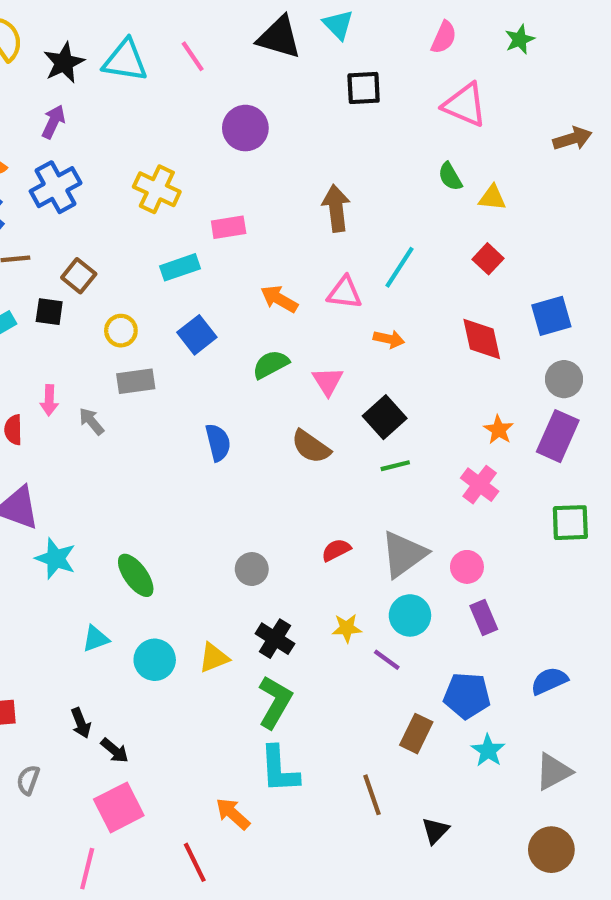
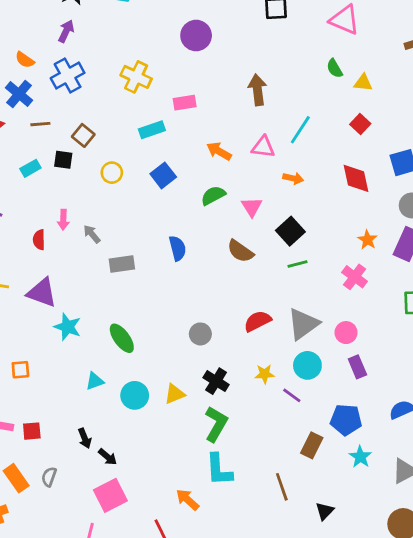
gray rectangle: (136, 381) -> (122, 264), moved
red semicircle: (336, 550) -> (257, 321), size x1.4

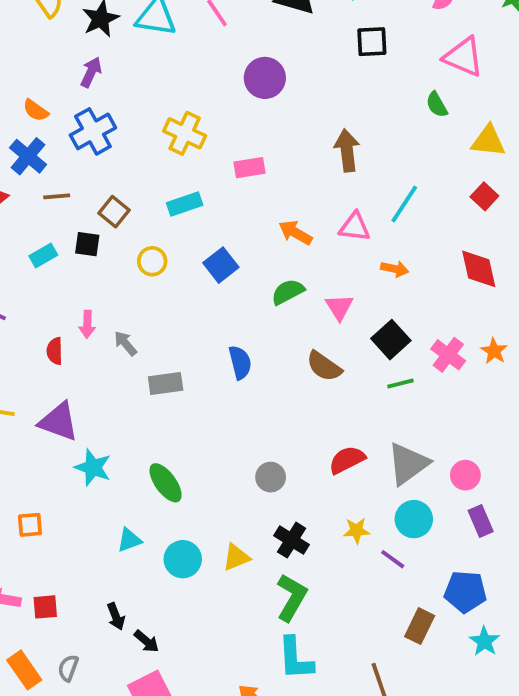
green semicircle: (335, 68) -> (437, 105), moved
yellow triangle: (363, 83) -> (488, 141), size x1.4
cyan rectangle: (152, 130) -> (185, 204), moved
pink cross: (355, 277) -> (448, 355), moved

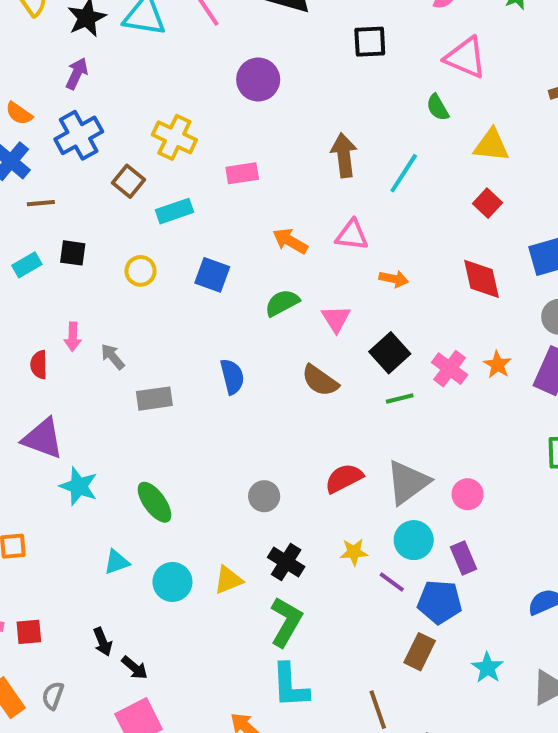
cyan line: (404, 204) -> (404, 173), moved
brown square: (114, 212) -> (129, 181), moved
blue square: (221, 265) -> (212, 275), turned -32
purple rectangle: (481, 521) -> (464, 558), moved
blue pentagon: (465, 592) -> (440, 602), moved

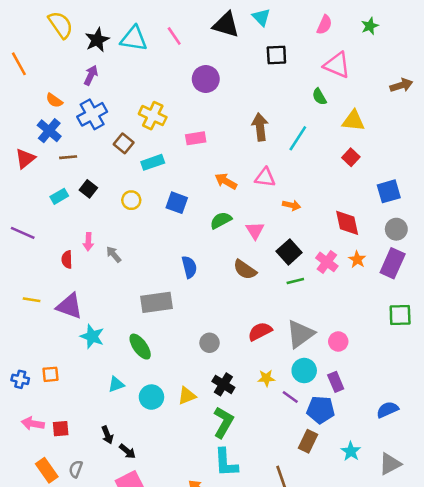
black square: (73, 253) -> (88, 189), turned 30
red diamond: (481, 279) -> (347, 223), moved
gray rectangle: (154, 399) -> (157, 302), moved, size x1.4

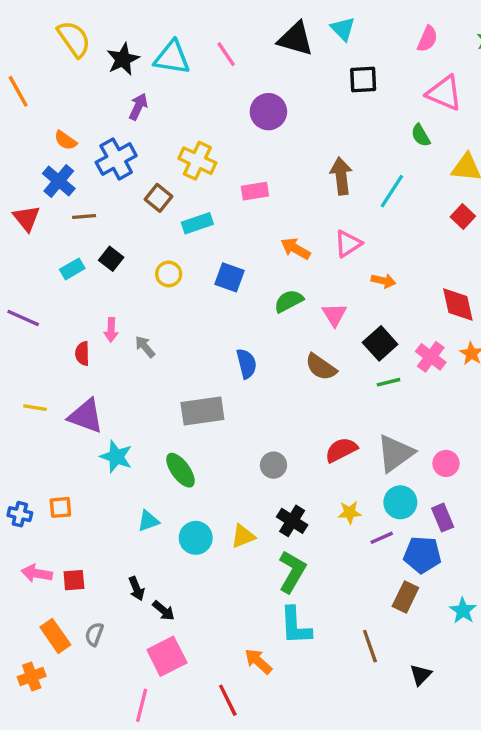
purple arrow: (91, 75) -> (138, 107), moved
red triangle: (25, 158) -> (27, 218), turned -30
pink triangle: (265, 177) -> (348, 244), turned -40
purple line: (290, 397) -> (382, 538), turned -60

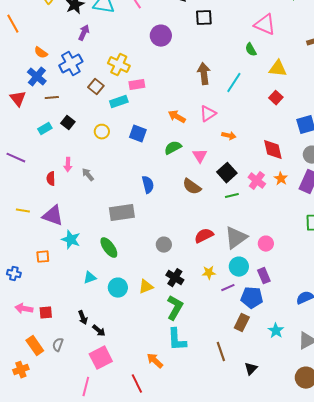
black square: (363, 79) -> (204, 18), moved
pink rectangle: (255, 191) -> (137, 85), moved
orange square: (60, 507) -> (43, 257), moved

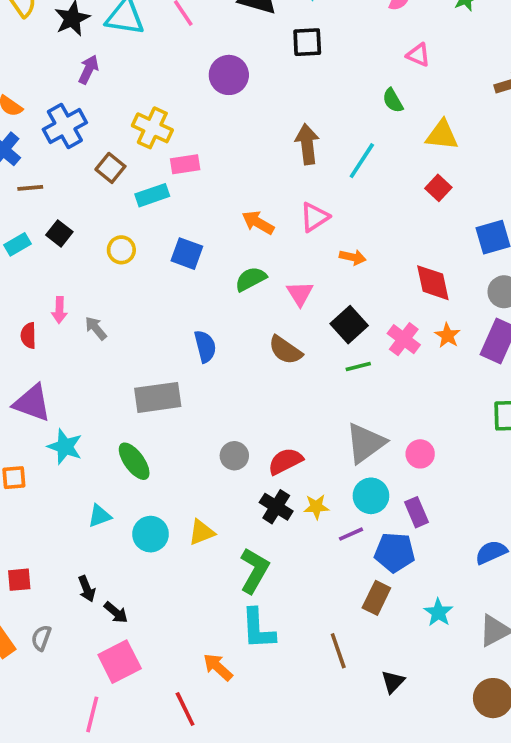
pink triangle: (265, 25) -> (418, 55), size x0.6
red semicircle: (204, 236) -> (285, 461), moved
black cross: (175, 278) -> (276, 507), moved

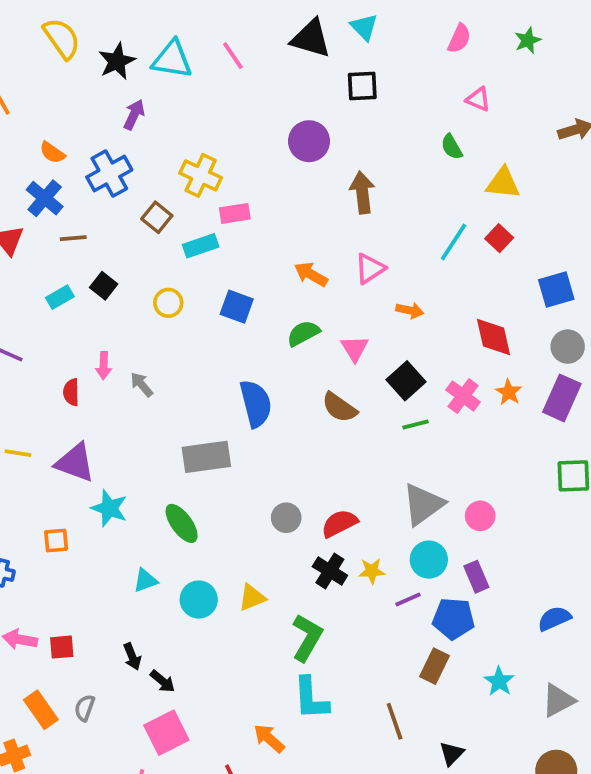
purple circle: (229, 75) -> (309, 141), moved
cyan line: (362, 161) -> (454, 242), moved
blue semicircle: (205, 346) -> (256, 404), size x1.4

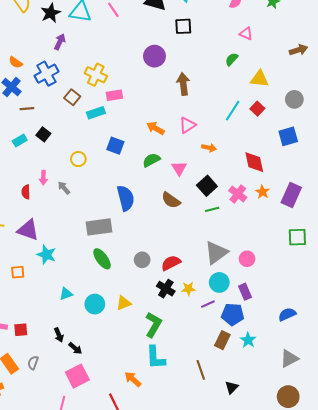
green semicircle: (452, 147) -> (232, 59), turned 72
yellow circle: (168, 303) -> (78, 159), moved
gray circle: (568, 347) -> (294, 99), moved
green ellipse: (182, 523) -> (102, 259), moved
cyan star: (499, 681) -> (248, 340), moved

